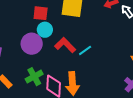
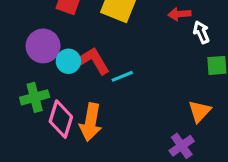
cyan circle: (45, 30) -> (68, 61), moved

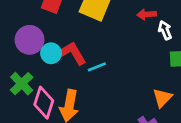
green cross: (35, 97) -> (22, 84), turned -30

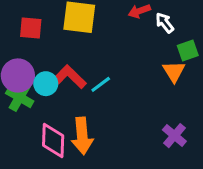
green cross: (22, 84) -> (20, 97), moved
orange triangle: (162, 98) -> (174, 71), moved

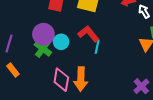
red L-shape: (70, 77) -> (88, 34), moved
cyan line: (101, 84) -> (97, 47), turned -48

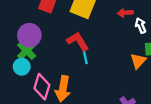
cyan circle: (61, 42) -> (22, 67), moved
cyan line: (97, 47) -> (85, 57), turned -32

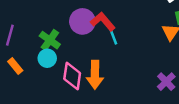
purple circle: (29, 35) -> (82, 21), moved

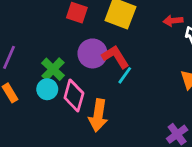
cyan line: (113, 37) -> (125, 75), turned 49
pink diamond: (72, 76) -> (74, 96), moved

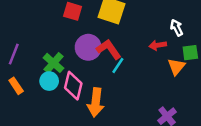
red arrow: (173, 21) -> (158, 45), moved

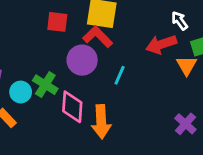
red arrow: (158, 45) -> (161, 44), size x1.5
red L-shape: (109, 49) -> (98, 37), moved
cyan circle: (49, 81) -> (21, 92), moved

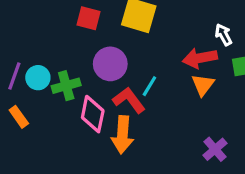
red L-shape: (98, 37) -> (129, 100), moved
orange triangle: (187, 65) -> (203, 85), moved
green cross: (45, 85) -> (66, 86), turned 35
cyan circle: (21, 92) -> (38, 78), moved

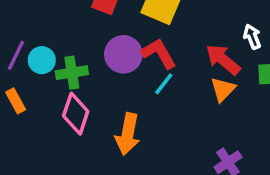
red arrow: (200, 58) -> (223, 60), turned 44
red L-shape: (129, 100) -> (159, 53), moved
pink diamond: (93, 114) -> (76, 114), moved

